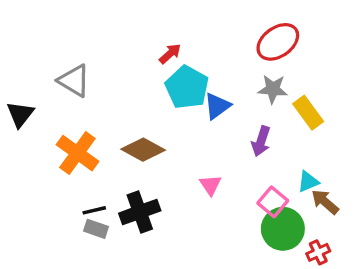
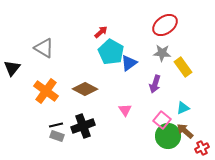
brown arrow: (325, 202) -> (185, 131), moved
red cross: (318, 252) -> (202, 148), moved

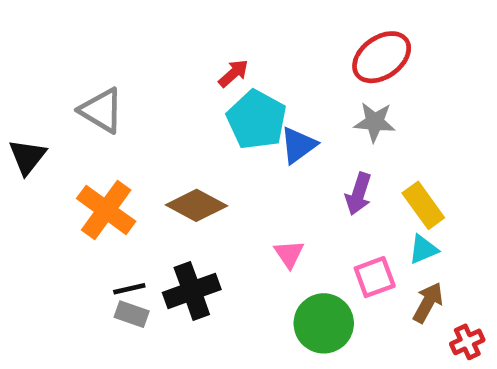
yellow rectangle: (183, 67) -> (423, 205), moved
pink square: (162, 120) -> (375, 277), turned 30
brown arrow: (185, 131) -> (428, 303), turned 78
green circle: (168, 136) -> (324, 323), moved

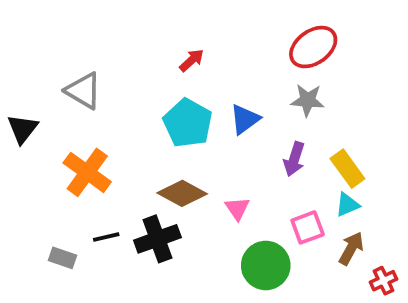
cyan pentagon: (257, 120) -> (188, 123), moved
brown diamond: (196, 205) -> (182, 193), moved
gray rectangle: (132, 314) -> (62, 258), moved

